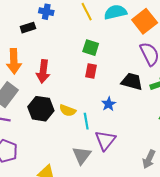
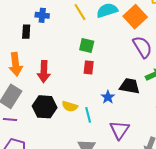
black rectangle: (28, 28) -> (26, 32), turned -64
black trapezoid: (132, 81) -> (130, 86), moved
purple triangle: (105, 140) -> (119, 130), moved

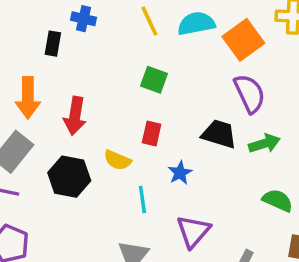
red rectangle: (89, 67) -> (152, 133), moved
black trapezoid: (130, 86) -> (219, 134), moved
yellow semicircle: (70, 106) -> (117, 160), moved

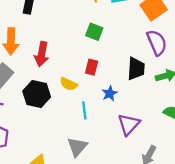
black trapezoid: (219, 134) -> (136, 69), turned 75
purple triangle: (193, 231) -> (129, 124), moved

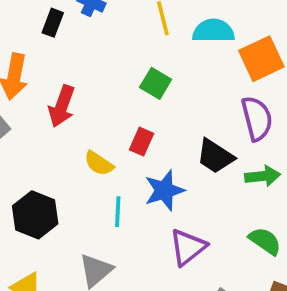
black trapezoid: (136, 69) -> (215, 156), turned 110
blue star: (110, 93) -> (164, 190), size x1.5
black hexagon: (37, 94) -> (35, 215), moved

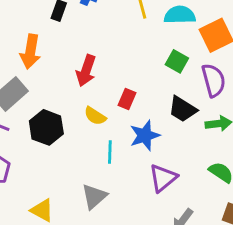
green square: (156, 83) -> (177, 61), moved
red arrow: (62, 106) -> (86, 71), moved
black hexagon: (35, 215) -> (46, 127), moved

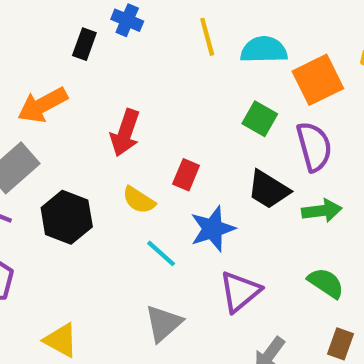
orange arrow: (30, 52) -> (43, 105), turned 52
cyan line: (110, 152) -> (161, 253), turned -50
gray triangle: (94, 196) -> (163, 323), moved

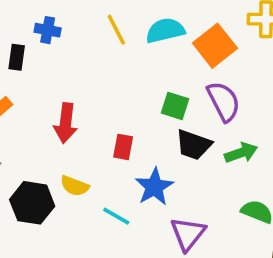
green square: (260, 119) -> (175, 106), moved
yellow semicircle: (139, 200) -> (75, 186), moved

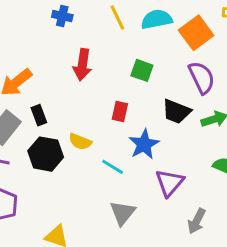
black rectangle: (17, 57) -> (39, 115), moved, turned -30
green square: (175, 106) -> (142, 70), moved
red arrow: (66, 123) -> (82, 65), moved

